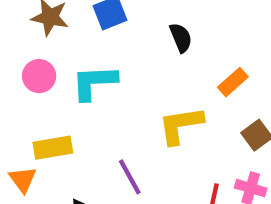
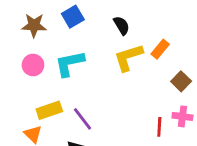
yellow L-shape: (181, 125) -> (128, 57), moved
purple line: (130, 177) -> (82, 119), moved

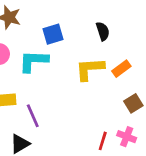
blue square: (73, 17) -> (53, 34), moved
black semicircle: (122, 25) -> (103, 31), moved

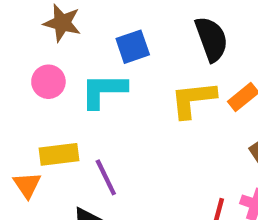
black semicircle: (103, 31) -> (211, 39), size x1.5

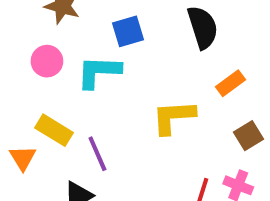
yellow L-shape: (193, 99) -> (173, 117), moved
yellow rectangle: (59, 154) -> (54, 130), turned 36

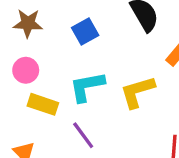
cyan L-shape: (99, 72) -> (87, 87), moved
yellow rectangle: (54, 130) -> (43, 104), moved

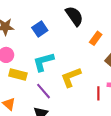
yellow L-shape: (137, 92) -> (71, 77), moved

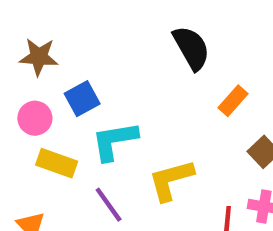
blue square: (40, 29) -> (82, 99), moved

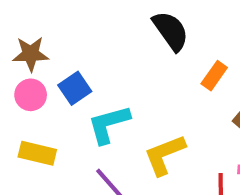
pink circle: (35, 118) -> (31, 95), moved
yellow rectangle: (57, 163) -> (37, 153), moved

